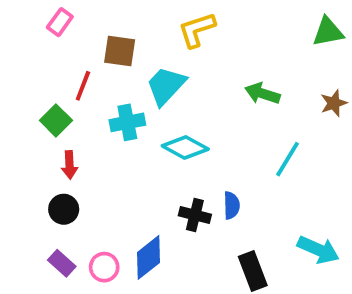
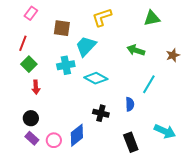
green triangle: (328, 32) -> (152, 18), moved
red line: (83, 86) -> (23, 43), moved
blue semicircle: (232, 205) -> (130, 104), moved
black circle: (64, 209) -> (31, 118), moved

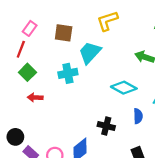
pink rectangle: (31, 13) -> (30, 28), moved
cyan diamond: (96, 78) -> (124, 88), moved
red arrow: (36, 87) -> (35, 97), turned 96
black circle: (31, 118) -> (15, 137), moved

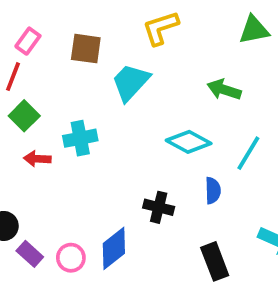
cyan cross: (68, 73) -> (80, 138), moved

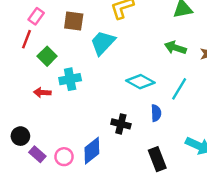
green arrow: (224, 90) -> (175, 48), moved
green square: (24, 116) -> (47, 56), moved

